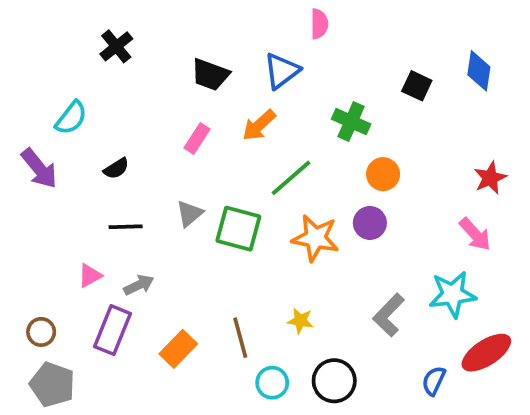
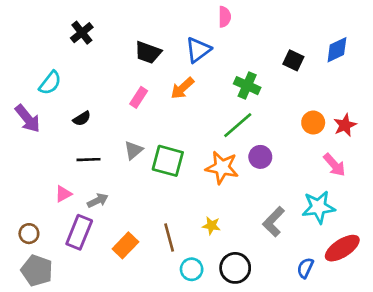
blue diamond: (479, 71) -> (337, 50), turned 56
orange circle: (383, 174) -> (313, 123), moved
green line: (291, 178) -> (238, 125), moved

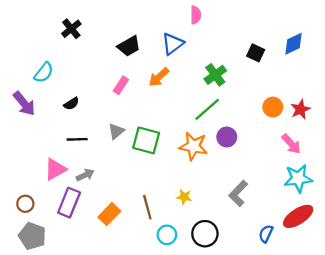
black trapezoid: (148, 52) -> (129, 46), turned -50
green cross: (247, 86) -> (215, 75), turned 30
pink triangle: (63, 194) -> (55, 169), size x1.5
cyan star: (318, 207) -> (298, 178), moved

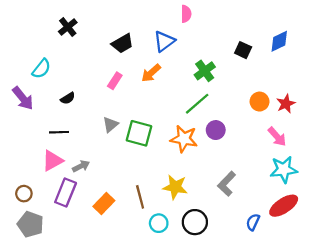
black line: (77, 139) -> (59, 132), moved
yellow star: (184, 197) -> (175, 187), size x1.6

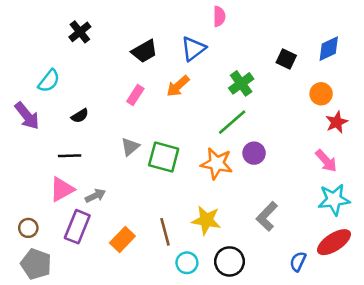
orange circle: (260, 102) -> (321, 94), moved

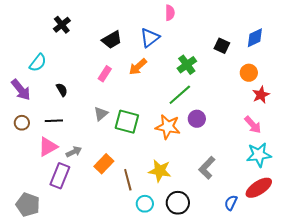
black semicircle: (80, 116) -> (62, 90), turned -88
brown circle: (28, 228) -> (22, 123), moved
orange rectangle: (122, 240) -> (104, 164), moved

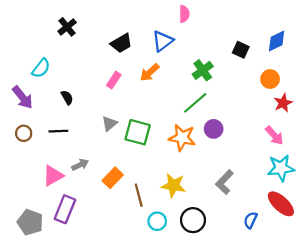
pink triangle: (48, 147) -> (53, 176), moved
purple rectangle: (60, 176) -> (65, 209), moved
red ellipse: (259, 188) -> (281, 204), turned 76

